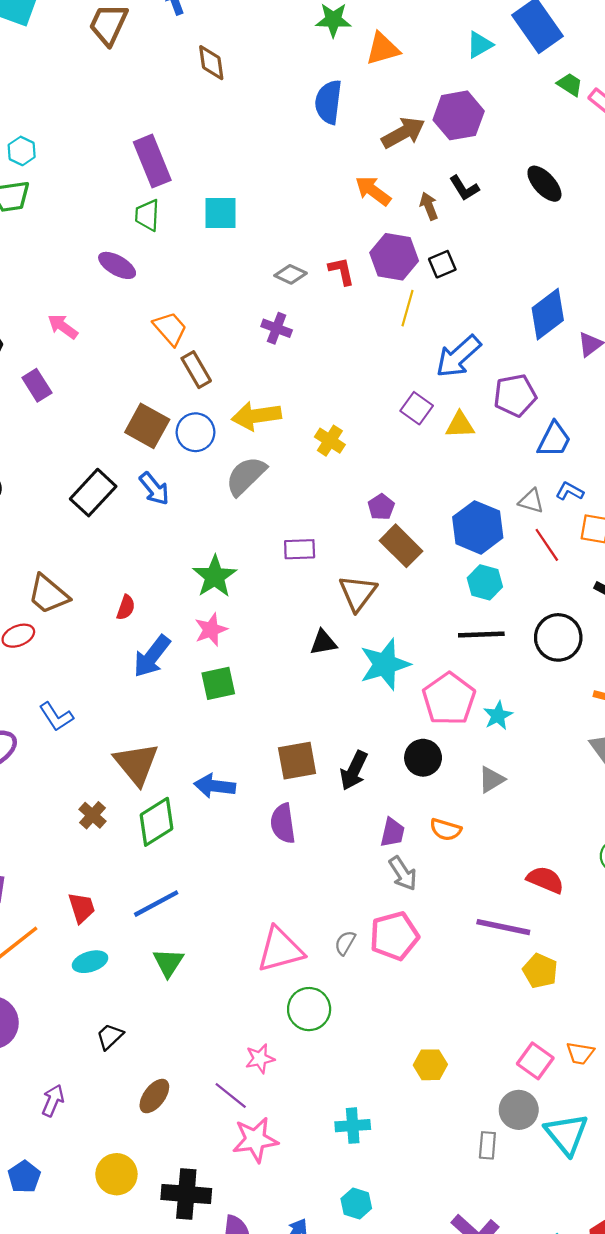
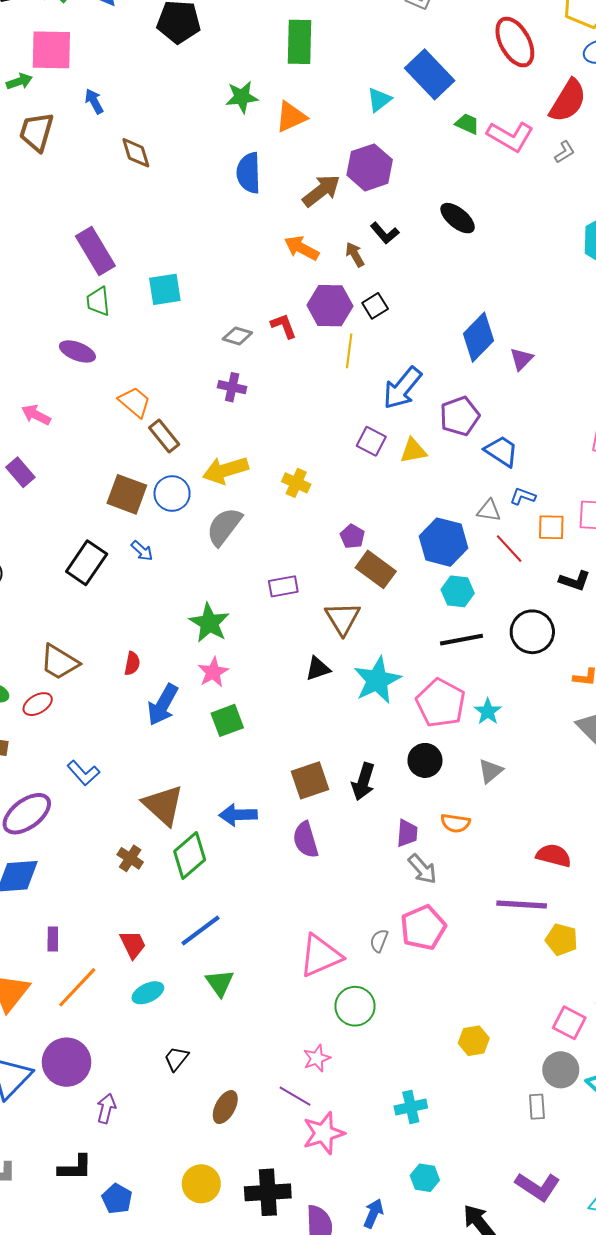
blue trapezoid: (554, 440) -> (501, 451), turned -75
blue arrow: (154, 489) -> (142, 551), size x0.7
purple arrow: (53, 1100) -> (106, 1108), moved

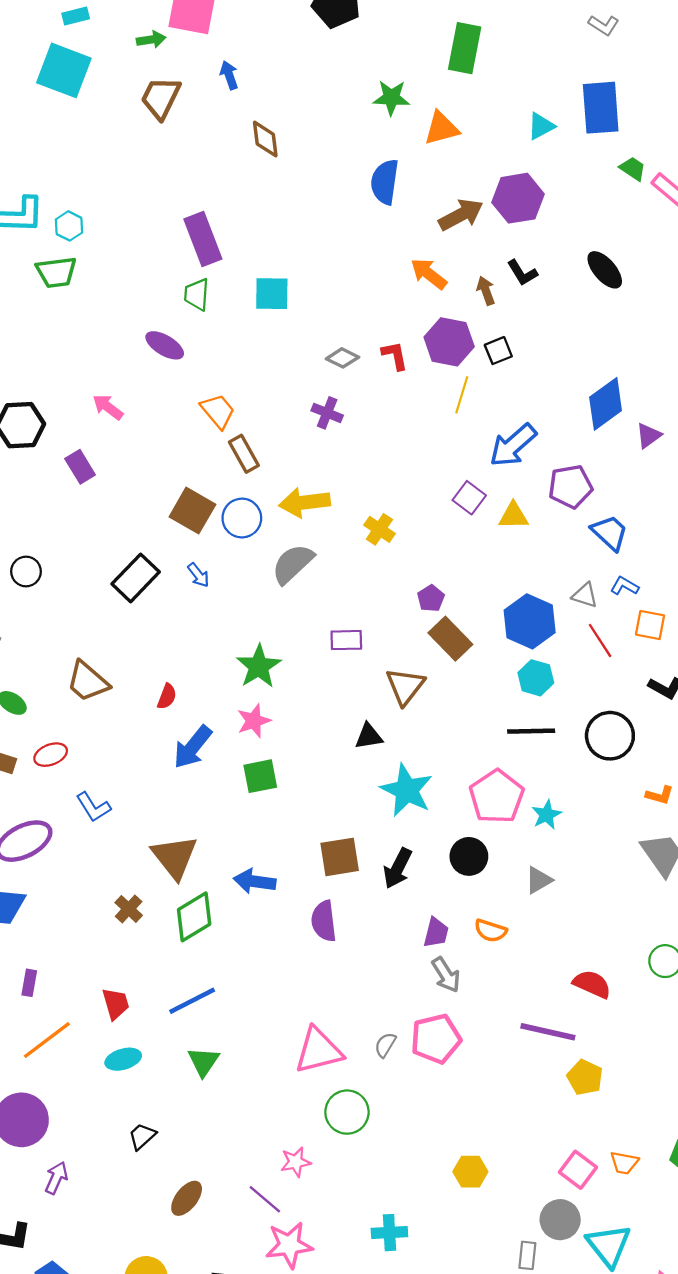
blue rectangle: (430, 74) -> (601, 108), turned 30
cyan star: (377, 680) -> (407, 790), moved, turned -30
red ellipse: (38, 704) -> (51, 755), moved

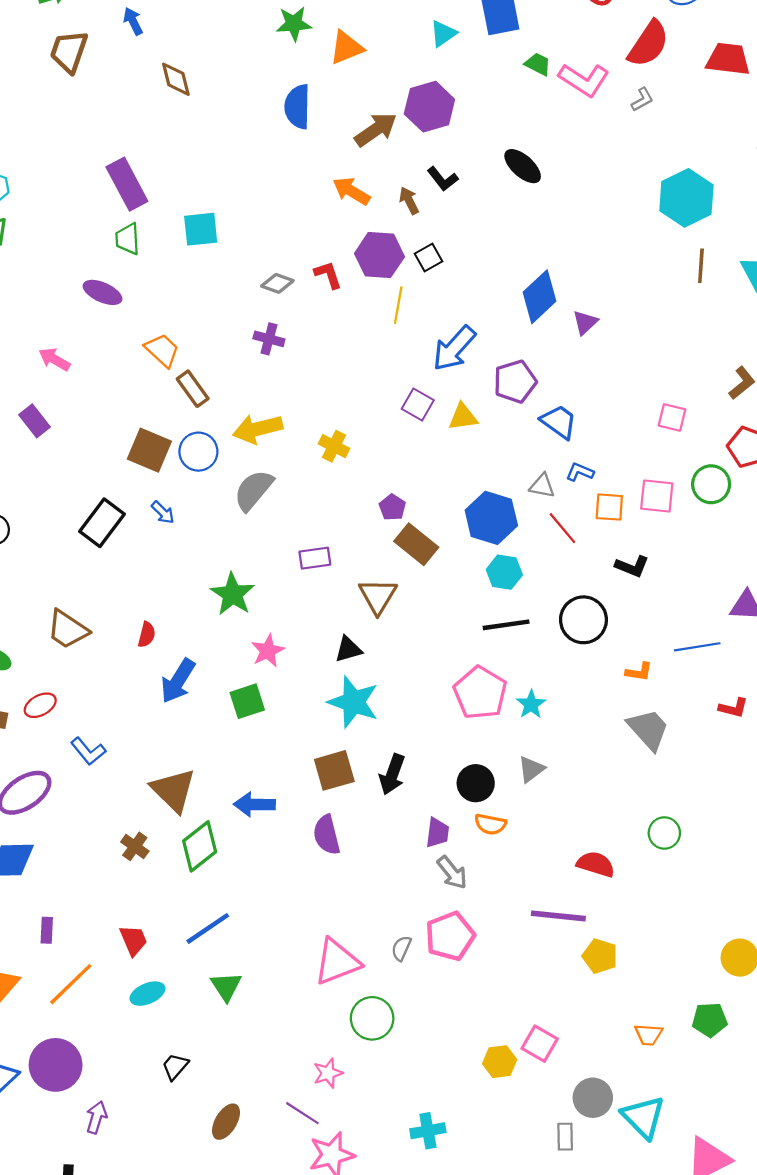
pink star: (254, 721) -> (268, 651), moved
cyan star: (407, 790) -> (353, 702), moved
black circle: (469, 856) -> (476, 783), moved
pink square: (578, 1170) -> (540, 1044), moved

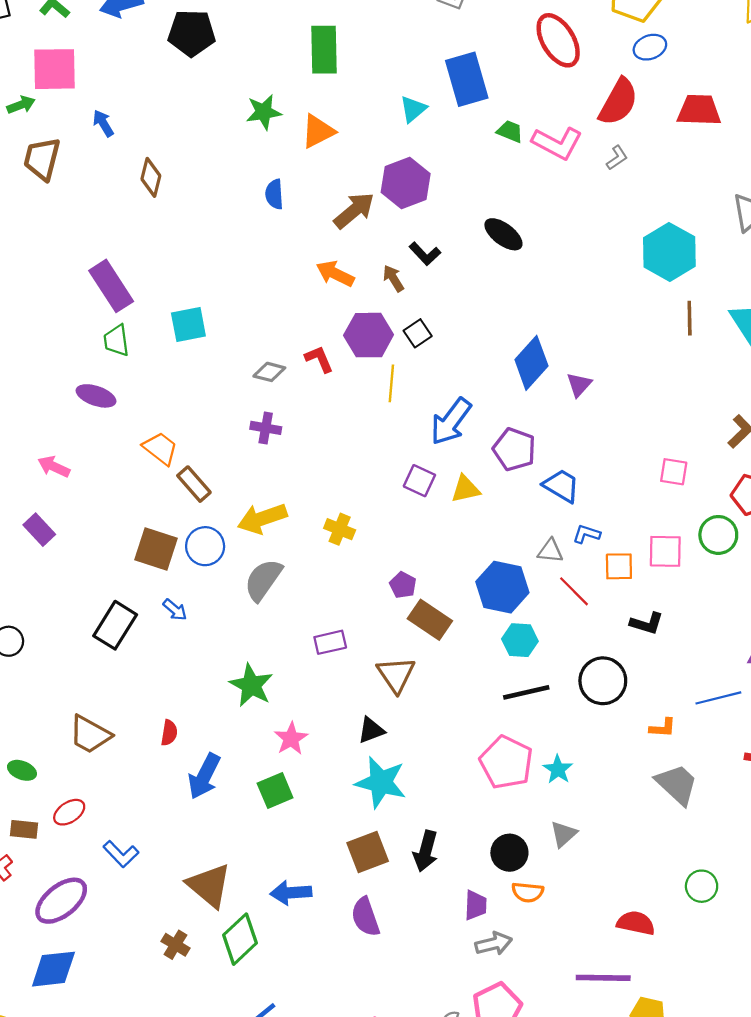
brown diamond: (176, 79) -> (151, 177), turned 33
blue semicircle: (298, 107) -> (274, 194), size x0.7
purple pentagon: (515, 382) -> (514, 449), turned -30
gray arrow: (452, 873) -> (494, 944), turned -60

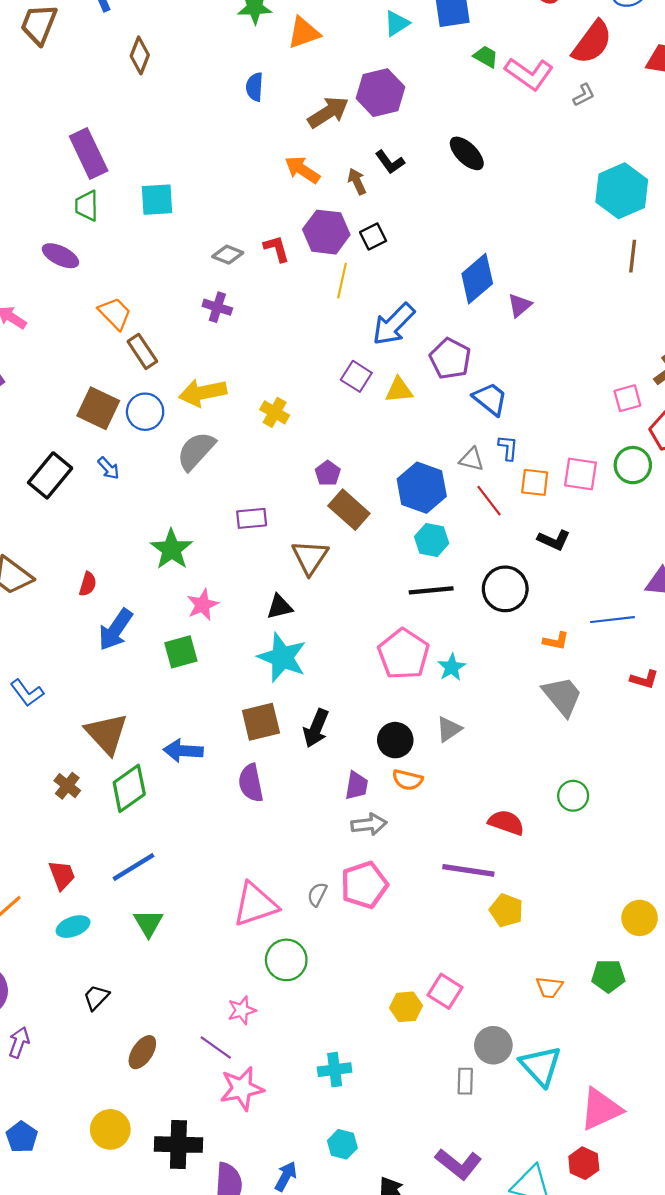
pink square: (674, 472) -> (627, 398), moved, turned -32
blue L-shape: (587, 534) -> (508, 448), turned 70

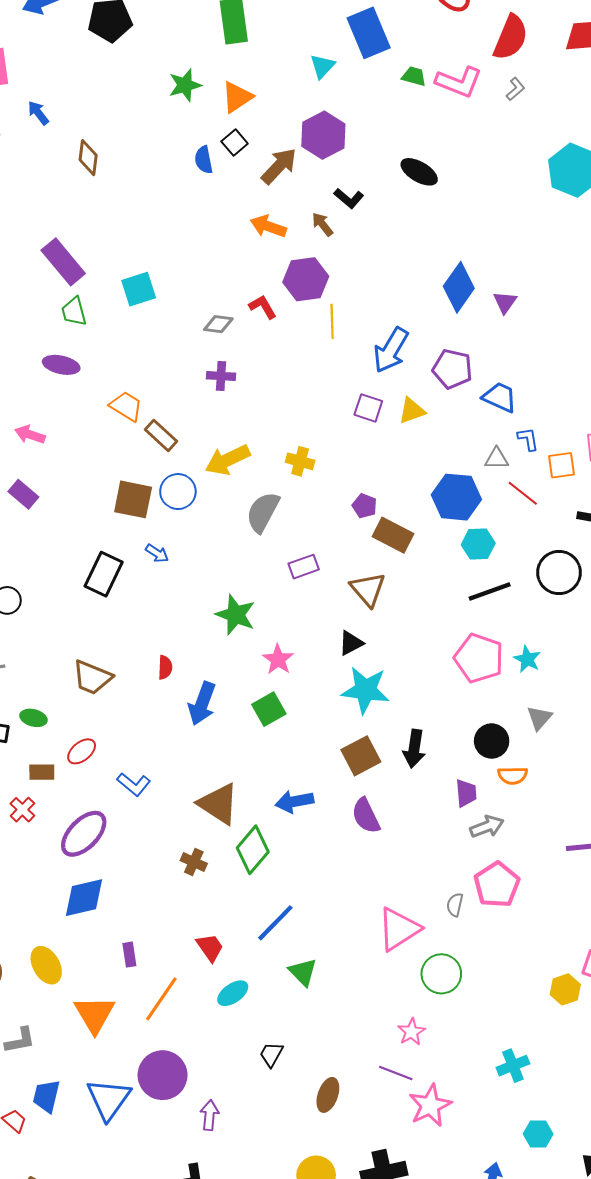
black square: (373, 237) -> (235, 142), moved
gray semicircle: (196, 451) -> (263, 512), moved

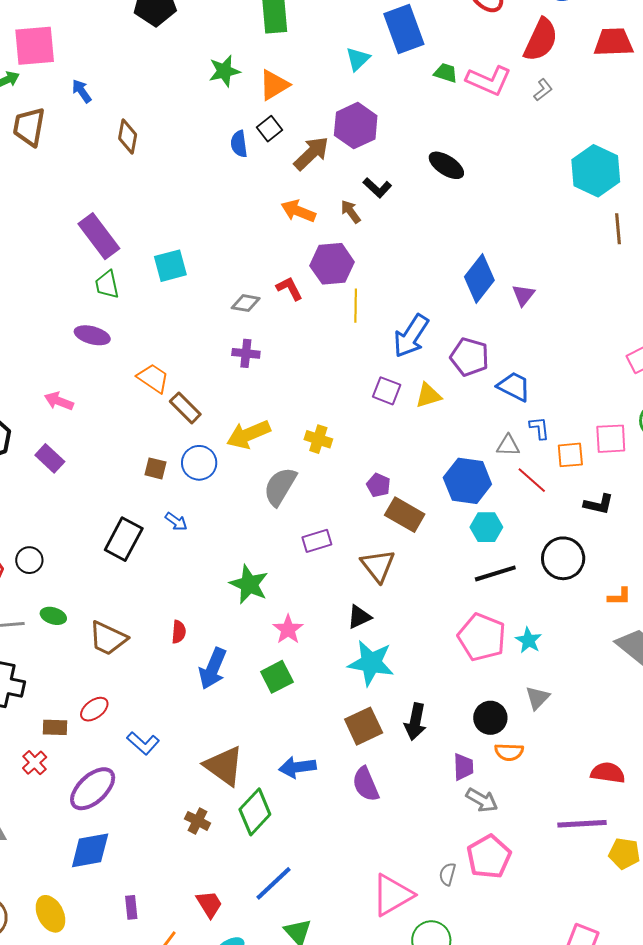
brown square: (133, 499) -> (155, 468), size x0.6
green ellipse: (33, 718) -> (53, 616), moved
gray arrow: (487, 827) -> (482, 800), turned 48

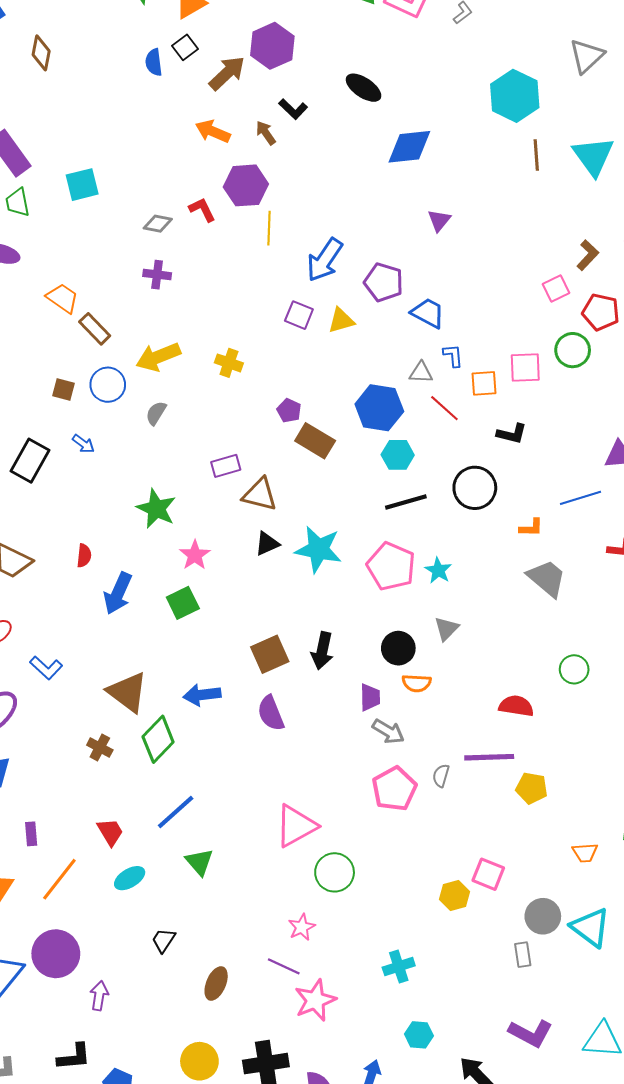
blue diamond: (479, 279) -> (409, 147), moved, turned 45
gray semicircle: (280, 486) -> (156, 413), moved, size x0.6
brown triangle: (378, 566) -> (260, 494), moved, turned -39
cyan star: (371, 663) -> (318, 549), moved
gray semicircle: (447, 874) -> (441, 776), moved

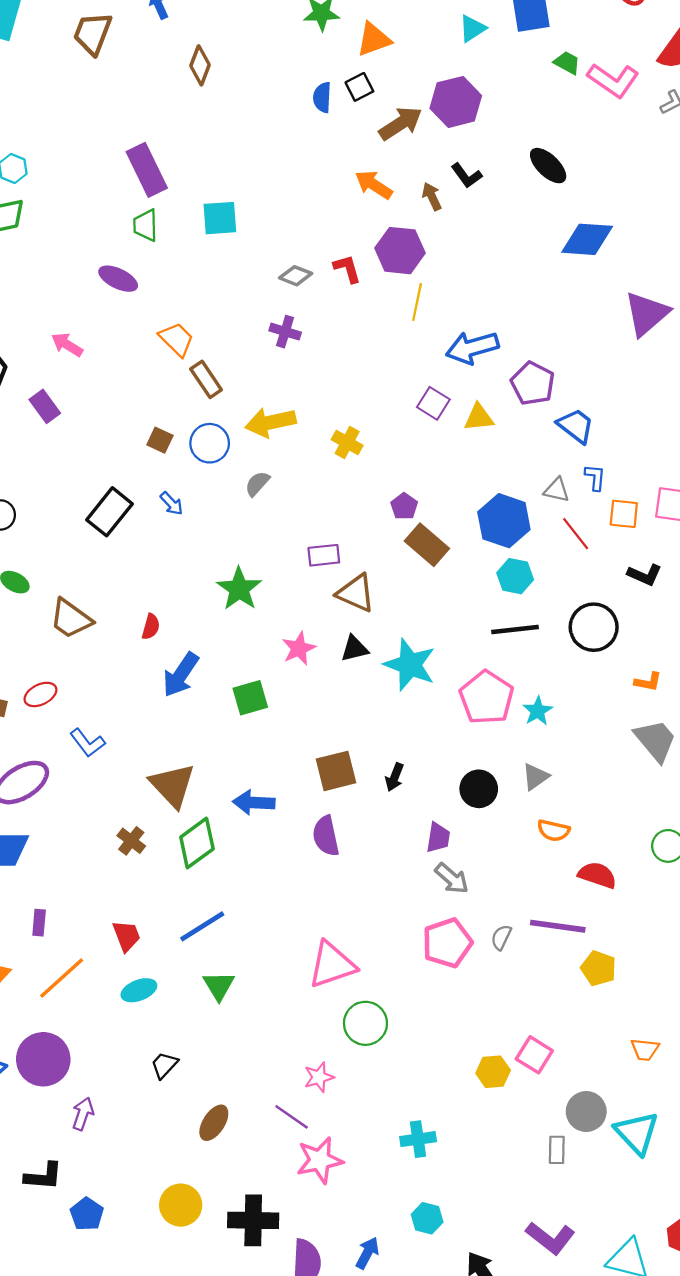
purple triangle: (439, 220) -> (647, 314), moved, size x1.8
blue arrow: (325, 260) -> (472, 348), turned 30
pink star: (195, 555) -> (299, 648), moved
black arrow: (322, 651) -> (395, 777), size x0.7
orange semicircle: (417, 683) -> (554, 830), moved

